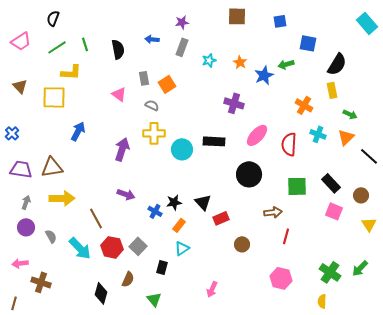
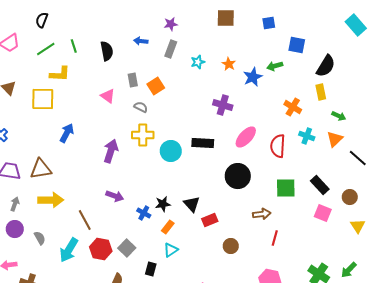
cyan arrow: (80, 248) -> (69, 250), turned 75

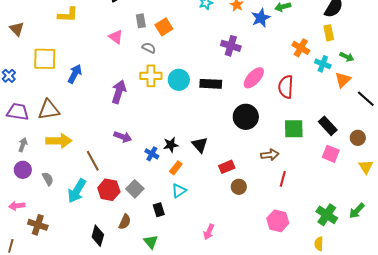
yellow square: (43, 99) -> (45, 59), moved
cyan cross: (307, 136) -> (323, 64), moved
cyan circle: (171, 151) -> (179, 80), moved
red rectangle: (210, 220) -> (227, 167), moved
black rectangle: (151, 269) -> (159, 210), turned -32

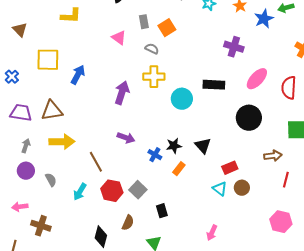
cyan circle: (179, 80) -> (182, 99), moved
cyan arrow: (77, 191) -> (80, 192), size x0.7
cyan triangle: (179, 191) -> (220, 189), moved, turned -49

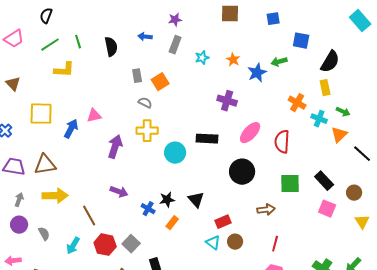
pink triangle: (119, 38) -> (94, 116), moved, turned -49
red line: (286, 180) -> (275, 244), moved

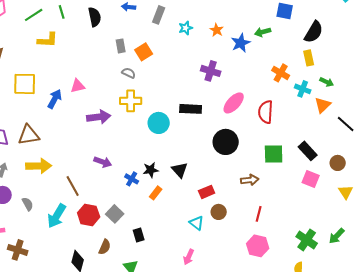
purple arrow: (115, 147) -> (99, 117), turned 65
cyan triangle: (213, 243) -> (197, 223), moved
cyan arrow: (73, 246) -> (57, 216), size x1.4

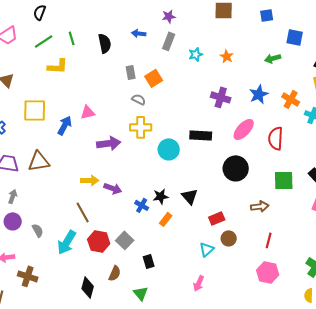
blue star: (241, 43) -> (259, 94), moved
yellow arrow: (39, 166) -> (90, 180), moved, size x0.7
cyan triangle: (197, 223) -> (207, 249), turned 42

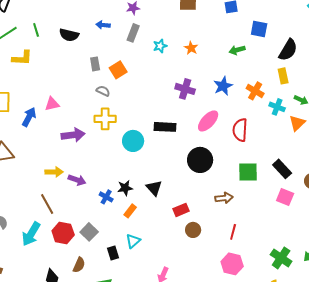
black semicircle: (105, 43) -> (69, 35), turned 114
cyan triangle: (207, 249) -> (133, 241), moved

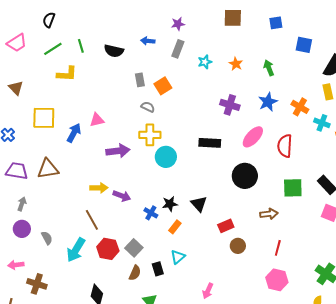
green arrow: (237, 50) -> (269, 68), moved, turned 84
cyan circle: (133, 141) -> (166, 157), moved
brown semicircle: (79, 265) -> (135, 273), moved

